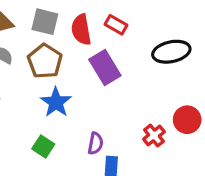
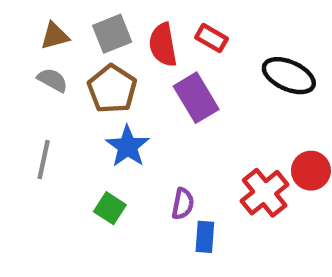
gray square: (45, 22) -> (112, 34), turned -36
black ellipse: (171, 52) -> (289, 76), turned 36
red cross: (154, 136) -> (265, 193), size x1.5

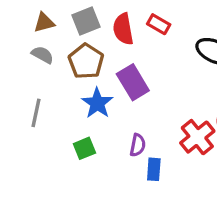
purple rectangle: (196, 98) -> (133, 82), moved
green square: (110, 208) -> (84, 148), turned 35

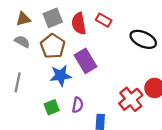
blue star: (97, 103) -> (61, 76), turned 30
purple semicircle: (138, 145) -> (78, 105), moved

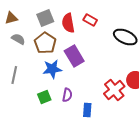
brown triangle: (23, 19) -> (11, 18), moved

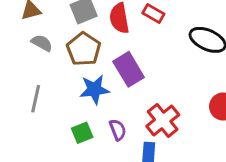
red cross: (114, 90) -> (163, 120), moved
purple semicircle: (67, 95) -> (118, 130), turned -32

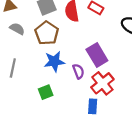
purple rectangle: (129, 69) -> (97, 55), moved
purple semicircle: (118, 130) -> (78, 71), moved

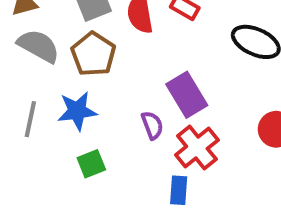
gray semicircle: (17, 29) -> (39, 46), size x1.5
blue star: (54, 61) -> (77, 111), moved

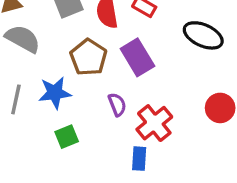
brown pentagon: (93, 54) -> (89, 57), moved
purple rectangle: (187, 95) -> (137, 57), moved

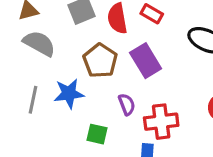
red cross: (154, 123) -> (161, 122), turned 32
green square: (67, 137) -> (97, 134), moved, turned 35

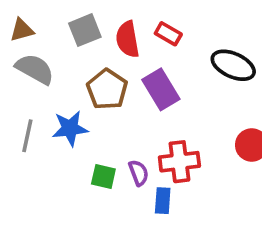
purple semicircle: (127, 104) -> (139, 173), moved

